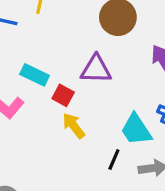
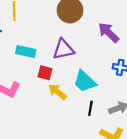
cyan rectangle: (35, 75) -> (26, 51), moved
cyan trapezoid: (136, 130) -> (85, 81), moved

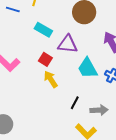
cyan rectangle: (26, 51) -> (43, 30), moved
cyan trapezoid: (85, 81) -> (88, 68), moved

